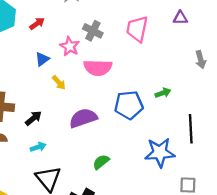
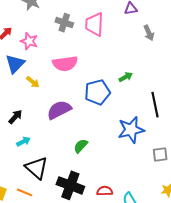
gray cross: (93, 31) -> (64, 23), moved
pink star: (70, 46) -> (29, 41), moved
blue triangle: (42, 59) -> (15, 64), size x1.5
gray arrow: (201, 60) -> (149, 33), moved

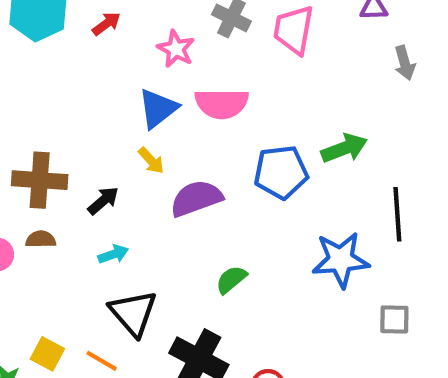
pink star: (29, 41) -> (176, 49), moved
blue triangle: (15, 64) -> (158, 108), moved
green arrow: (126, 77) -> (344, 148), size x1.5
yellow arrow: (33, 82) -> (151, 161), moved

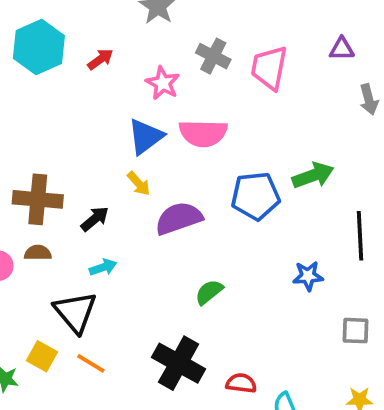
blue star: (341, 260) -> (308, 276), size x0.6
black triangle: (133, 313) -> (75, 312), moved

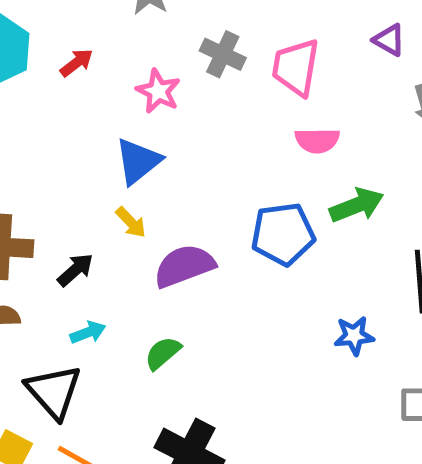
purple triangle: (342, 49) -> (389, 40), turned 32
pink semicircle: (203, 133) -> (317, 140), moved, size x0.7
green semicircle: (209, 292) -> (163, 353), moved

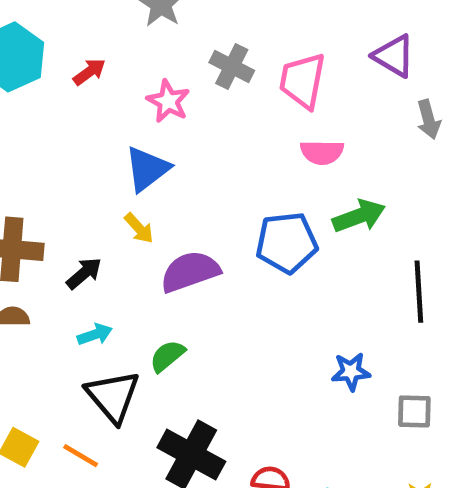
purple triangle: (389, 40) -> (394, 56), size x1.4
blue star: (354, 336) -> (351, 372), moved
black triangle: (54, 392) -> (113, 396), moved

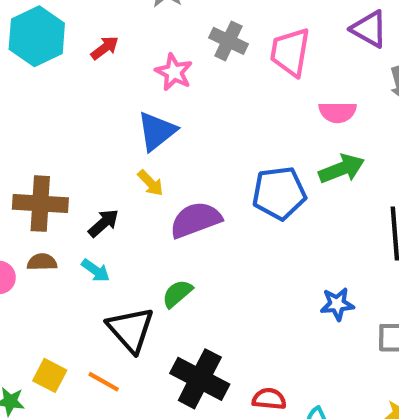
pink semicircle: (322, 152) -> (338, 112), moved
cyan arrow: (95, 334) -> (96, 270), moved, turned 56

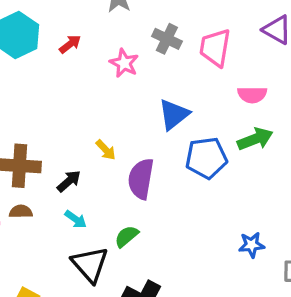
blue triangle: (157, 131) -> (174, 114), moved
purple semicircle: (196, 220) -> (141, 179), turned -60
cyan arrow: (96, 270) -> (76, 219), moved

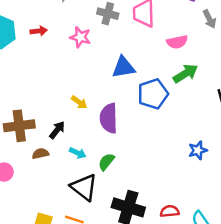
red arrow: (70, 44) -> (39, 31), turned 42
blue triangle: (174, 114) -> (123, 67), turned 40
brown semicircle: (21, 212) -> (40, 154), moved
cyan arrow: (76, 219) -> (78, 153), moved

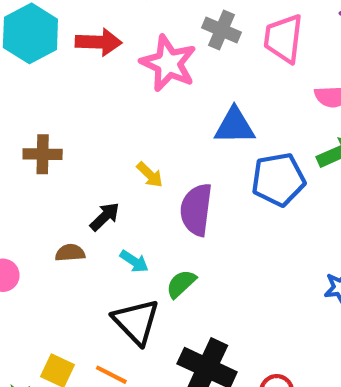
red arrow: (39, 31) -> (99, 42), size x1.5
pink star: (80, 37) -> (168, 63), size x1.5
brown cross: (19, 126) -> (43, 154), moved, size x0.7

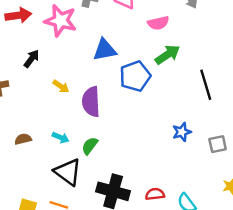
black arrow: (105, 217) -> (32, 59), moved

